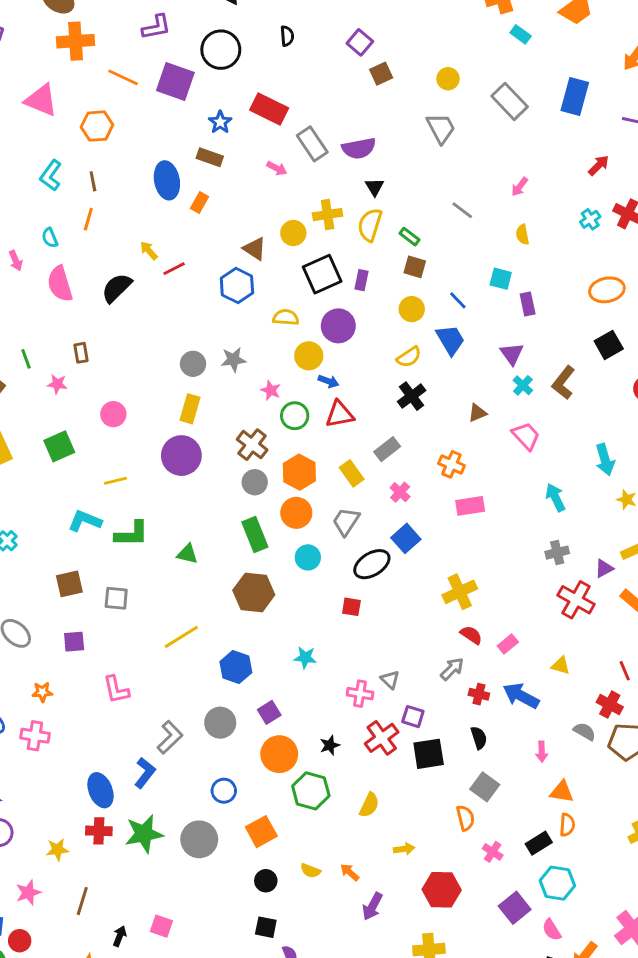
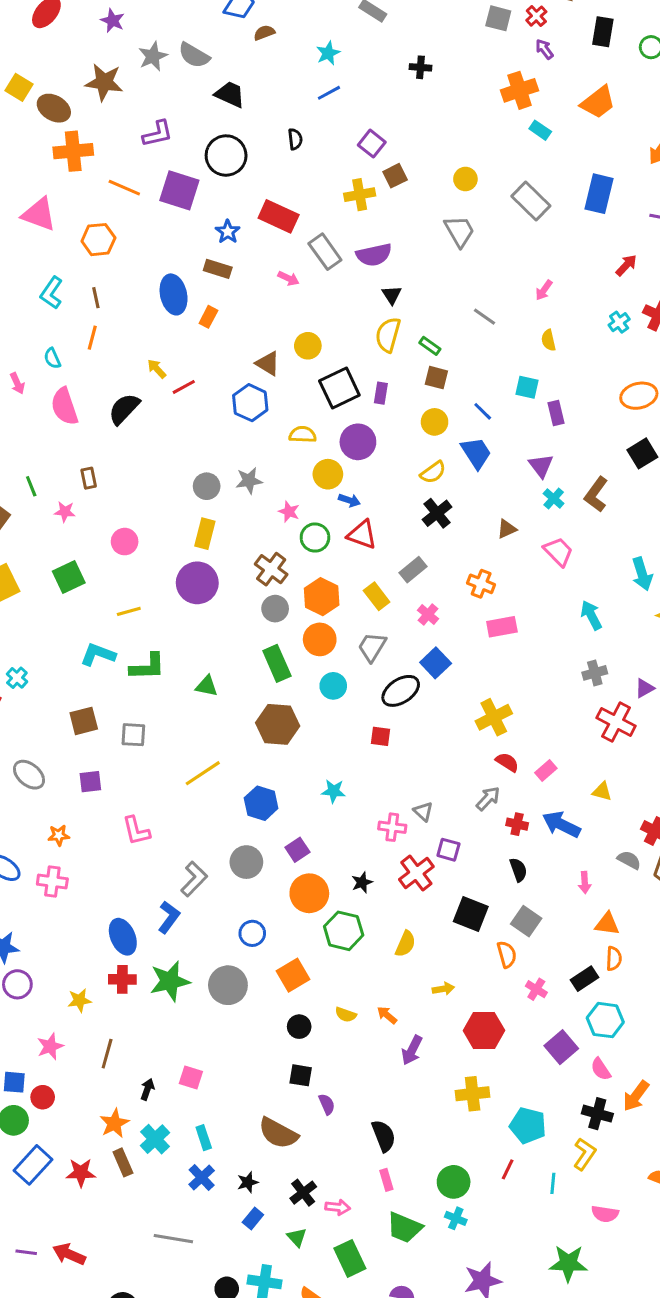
yellow cross: (328, 215) -> (360, 195), moved
red triangle: (340, 414) -> (362, 535), turned 32
black square: (429, 754) -> (471, 914), moved, turned 32

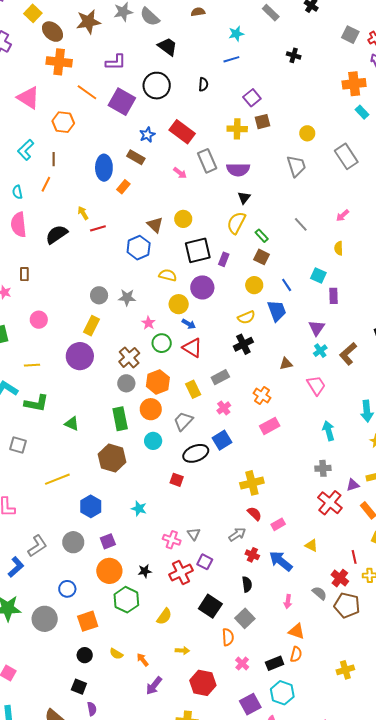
brown star: (104, 82) -> (88, 22), turned -30
pink rectangle: (502, 627) -> (270, 426), turned -30

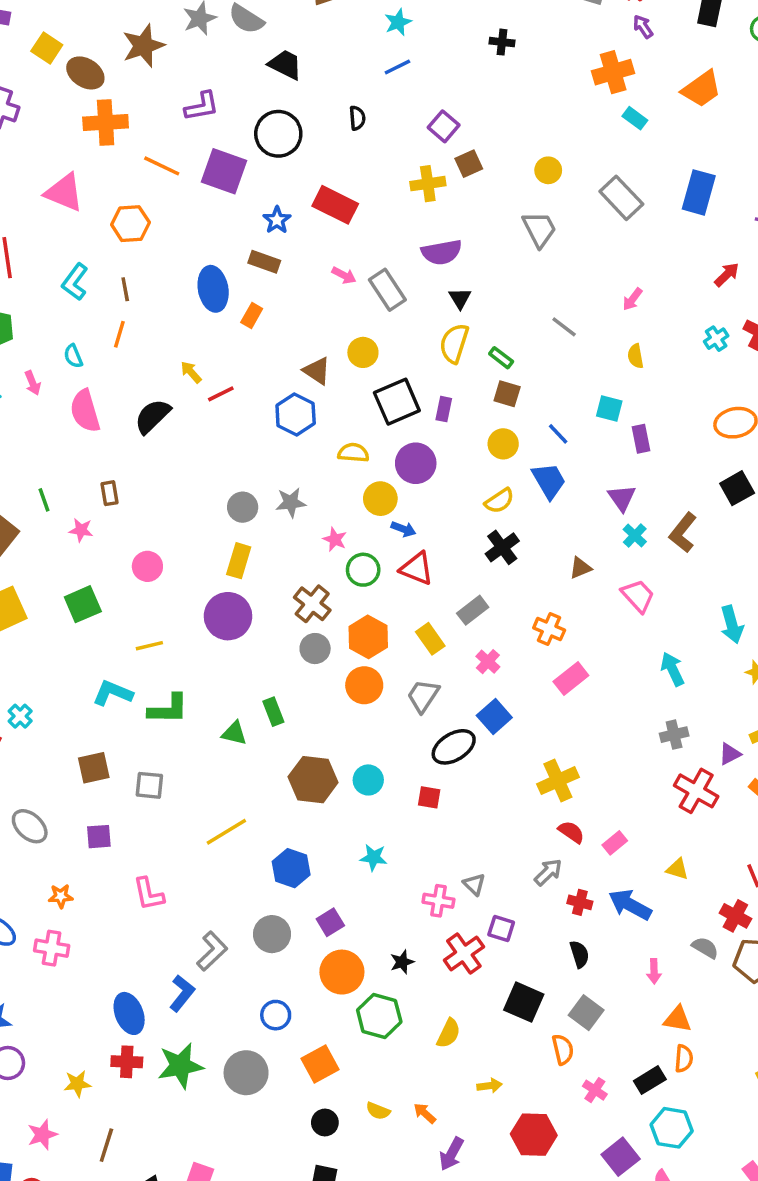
gray rectangle: (207, 161) -> (387, 290), moved
green rectangle: (120, 419) -> (273, 712), moved, size x0.7
cyan circle: (153, 441) -> (368, 780), moved

